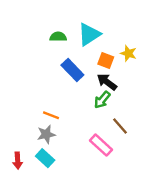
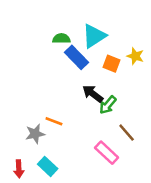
blue rectangle: (72, 70) -> (76, 57), moved
black arrow: (107, 82) -> (93, 94), moved
gray star: (46, 134) -> (35, 134), moved

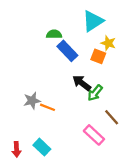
cyan triangle: (94, 36) -> (93, 21), moved
yellow star: (135, 56) -> (108, 43), moved
gray star: (35, 134) -> (32, 101), moved

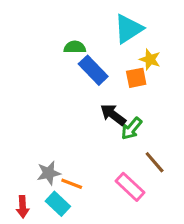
orange square: (98, 56) -> (136, 78), turned -32
gray star: (32, 101) -> (49, 173), moved
orange line: (47, 107) -> (72, 184), moved

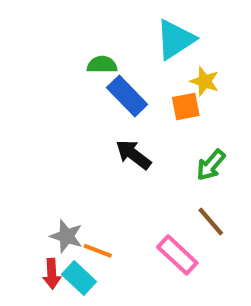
black arrow: (113, 115) -> (133, 155), moved
green arrow: (132, 128) -> (211, 165), moved
gray star: (49, 173) -> (66, 236), turned 30
red arrow: (23, 207) -> (52, 274), moved

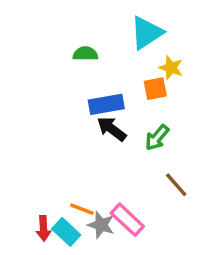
blue rectangle: (127, 96) -> (106, 104), moved, turned -56
green arrow: (211, 165) -> (157, 138), moved
gray star: (66, 236) -> (101, 225), moved
pink rectangle: (177, 255) -> (127, 220), moved

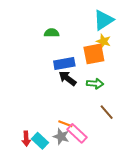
cyan triangle: (147, 33) -> (103, 20), moved
orange square: (155, 89) -> (94, 54), size x1.5
green arrow: (157, 138) -> (95, 84), turned -126
orange line: (82, 209) -> (65, 124), moved

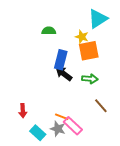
yellow star: (103, 41) -> (82, 37), moved
blue rectangle: (64, 63) -> (61, 60), turned -66
red arrow: (26, 139) -> (23, 111), moved

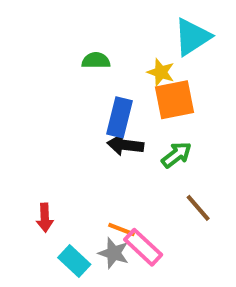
black arrow: (64, 74) -> (125, 145), turned -30
green arrow: (90, 79) -> (177, 155), turned -42

